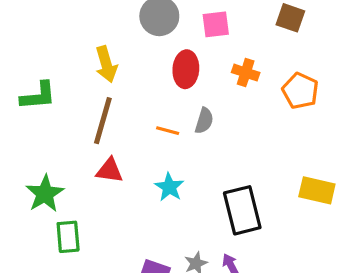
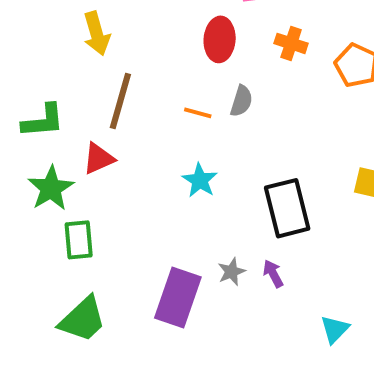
yellow arrow: (106, 64) -> (97, 34), moved
green L-shape: (38, 96) -> (43, 121), moved
red triangle: (110, 170) -> (99, 159), moved, turned -32

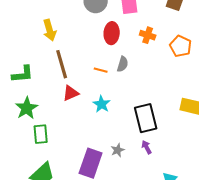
brown line: (120, 101) -> (62, 64), turned -32
red triangle: (99, 159) -> (71, 93), moved
purple arrow: (273, 274) -> (147, 147), moved

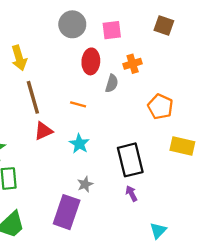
orange cross: (148, 35) -> (133, 64), turned -35
orange pentagon: (181, 46) -> (160, 107), moved
gray semicircle: (123, 64) -> (112, 83), moved
gray star: (118, 150) -> (85, 184), moved

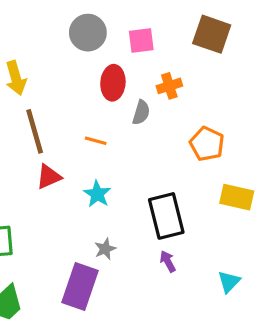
brown square: (164, 25) -> (212, 34), size x1.4
cyan triangle: (158, 231) -> (229, 282), moved

